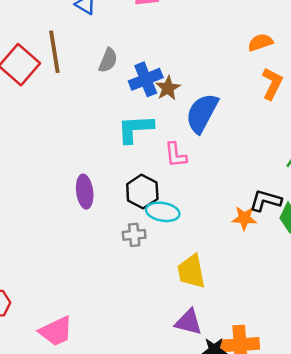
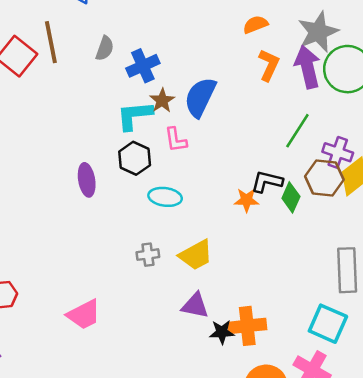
brown star: (168, 88) -> (162, 101), moved
black hexagon: (142, 192) -> (135, 158), moved
gray cross: (134, 235) -> (148, 255), moved
yellow trapezoid: (191, 271) -> (196, 255), turned -105
pink trapezoid: (56, 331) -> (84, 315), moved

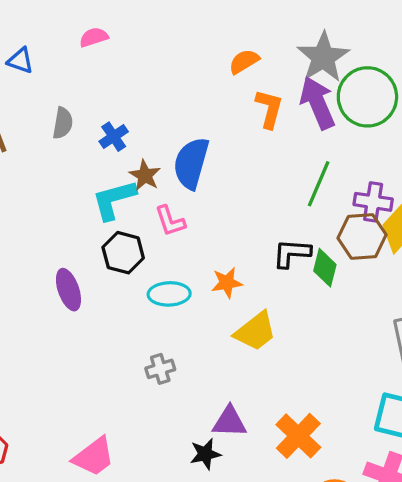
blue cross: (143, 66) -> (114, 137), size x0.7
orange star: (246, 200) -> (227, 283), moved
yellow trapezoid: (196, 255) -> (255, 331), moved
orange cross: (247, 326) -> (298, 436), turned -30
black star: (222, 332) -> (205, 454), moved

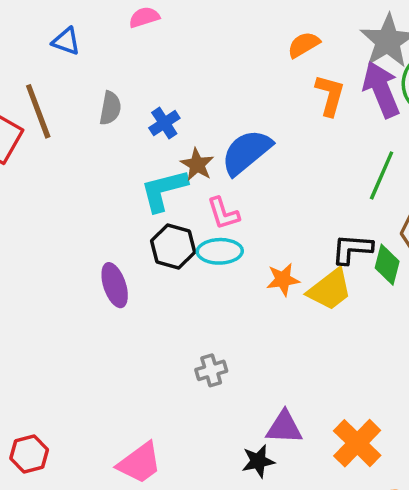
blue semicircle: (191, 163) -> (246, 152), turned 34
cyan ellipse: (169, 294) -> (220, 251), moved
yellow trapezoid: (255, 331) -> (330, 290), moved

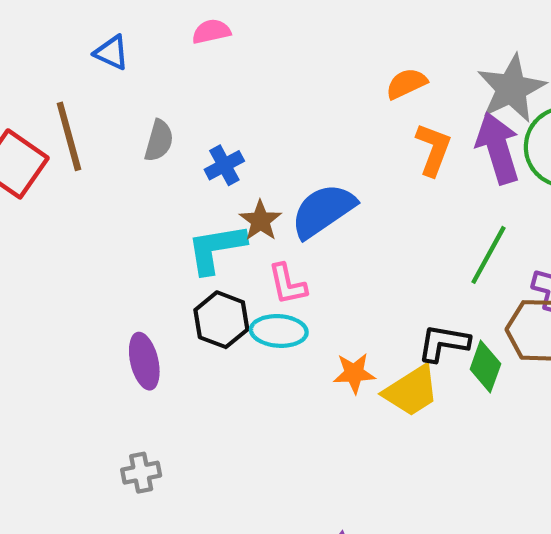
gray cross: (211, 370) -> (141, 473), moved

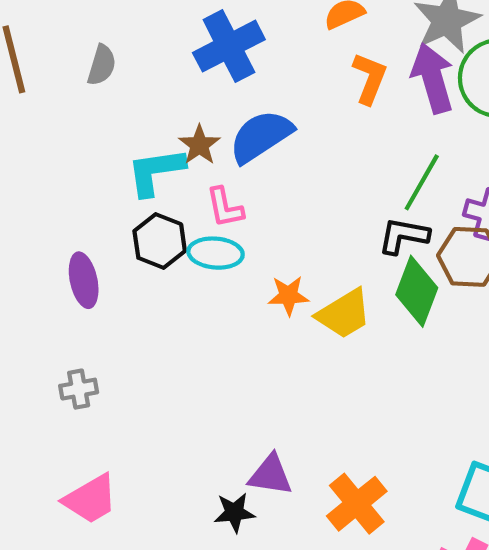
blue cross: (224, 165) -> (229, 46), moved, size x1.8
black L-shape: (444, 343) -> (404, 236), moved
green diamond: (485, 366) -> (417, 291), size x1.4

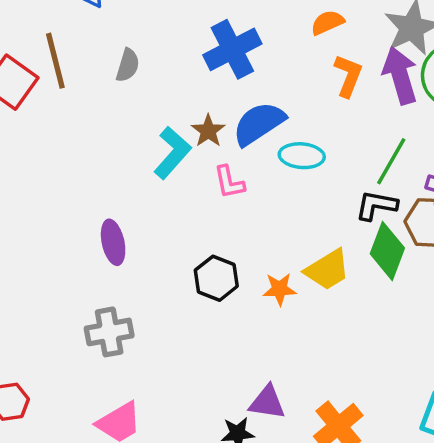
cyan L-shape: (156, 172) -> (172, 153), turned 140
black hexagon: (160, 241) -> (216, 278), moved
cyan ellipse: (216, 253) -> (302, 156), moved
orange star: (288, 296) -> (280, 289), moved
gray cross: (79, 389) -> (109, 332), size x1.5

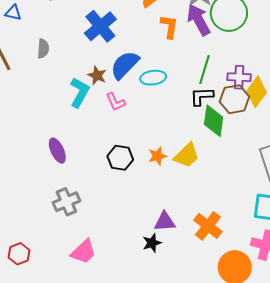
yellow trapezoid: (327, 270) -> (187, 155), moved

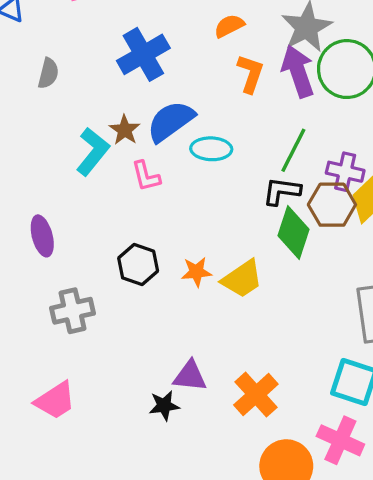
gray cross: (66, 202) -> (73, 311), moved

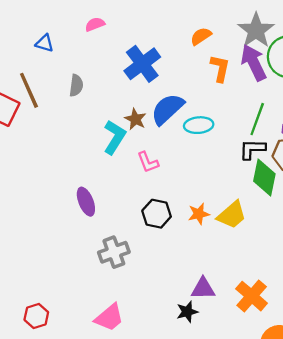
pink L-shape: (146, 176) -> (148, 162), moved

